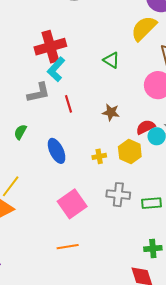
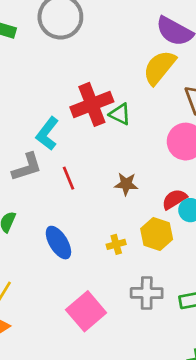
red cross: (50, 47) -> (92, 104), moved

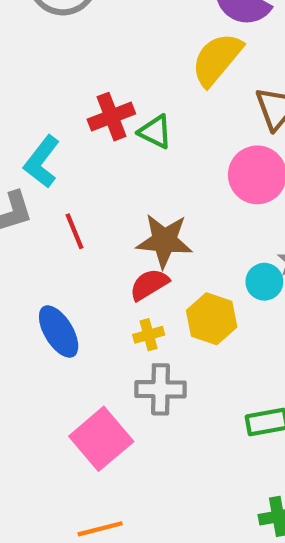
red cross: (92, 104) -> (111, 117), size x0.7
brown star: (126, 184) -> (164, 241), size x1.5
red semicircle: (174, 199) -> (149, 284), moved
gray cross: (147, 293) -> (160, 389), moved

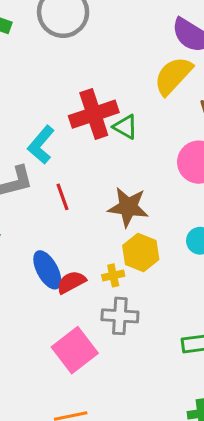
red cross: (111, 117) -> (94, 114), size x1.4
red semicircle: (149, 284) -> (71, 282), moved
yellow hexagon: (212, 319) -> (141, 253), moved

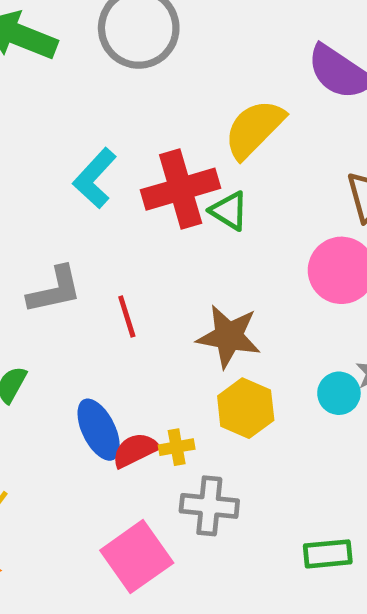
yellow semicircle: (173, 76) -> (254, 129), moved
cyan L-shape: (41, 145) -> (95, 178), moved
yellow cross: (113, 275) -> (177, 447), moved

